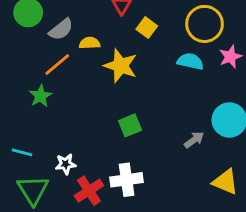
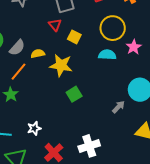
green square: (130, 125) -> (74, 94), moved
white star: (66, 164) -> (34, 128), moved
white cross: (127, 180) -> (89, 146), moved

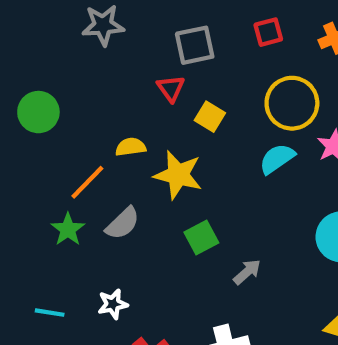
gray semicircle: (17, 48) -> (123, 223), moved
cyan semicircle: (107, 55) -> (277, 159), turned -42
gray arrow: (118, 107) -> (247, 272), moved

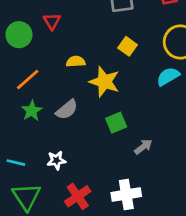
red triangle: (171, 88) -> (52, 21), moved
orange line: (87, 182) -> (28, 80), moved

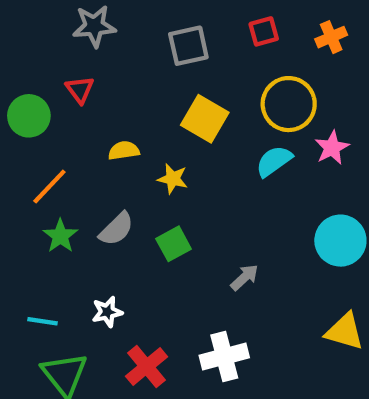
yellow square: (128, 46) -> (205, 119), size x1.5
yellow star: (104, 82) -> (173, 179), size x0.6
green square: (116, 123) -> (174, 244), moved

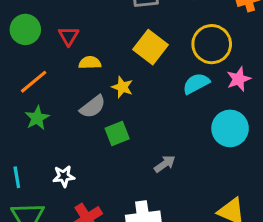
red triangle: (80, 90) -> (69, 36), moved
gray semicircle: (116, 229) -> (93, 107), moved
cyan circle: (340, 241) -> (230, 128), moved
cyan line: (43, 321) -> (17, 177), turned 65

